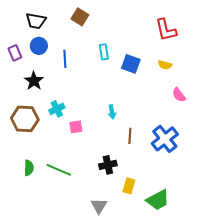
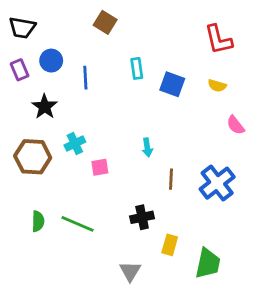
black trapezoid: (36, 21) -> (22, 28), moved
green trapezoid: (158, 200) -> (208, 263), turned -50

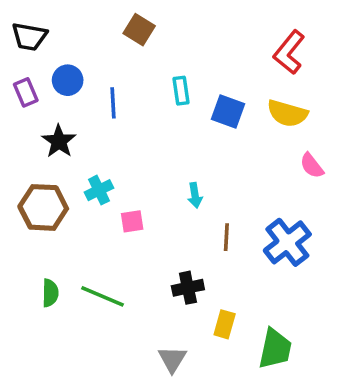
red L-shape: (218, 39) -> (289, 52), turned 52
yellow semicircle: (217, 86) -> (287, 113), size x1.6

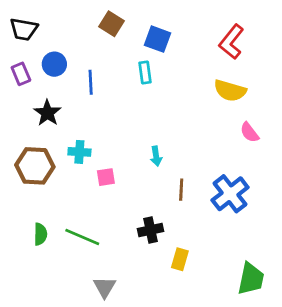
blue square: (228, 112) -> (158, 39), moved
cyan cross: (99, 190) -> (79, 152), turned 30
green trapezoid: (275, 349) -> (251, 279), moved
gray triangle: (172, 359) -> (105, 287), moved

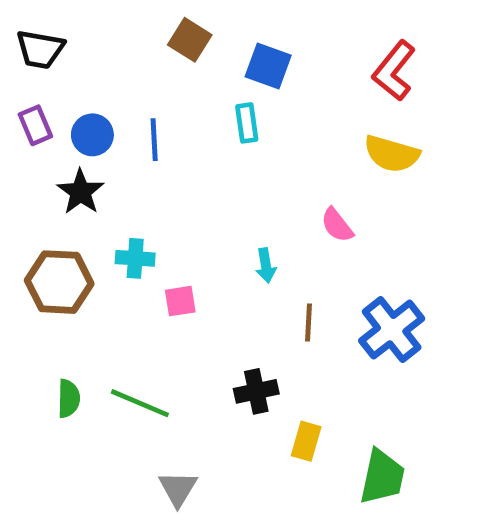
blue circle: (54, 64) -> (92, 135), moved
pink semicircle: (250, 132) -> (337, 225), moved
green trapezoid: (251, 279) -> (382, 477), moved

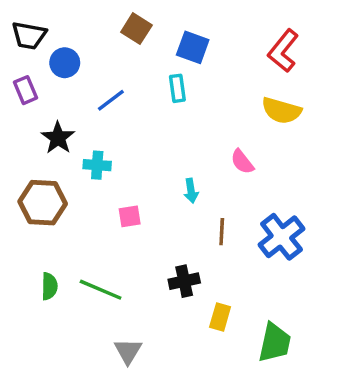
blue circle: (92, 135) -> (65, 63), moved
blue line: (154, 140) -> (111, 100), turned 56
cyan cross: (135, 258) -> (97, 165), moved

